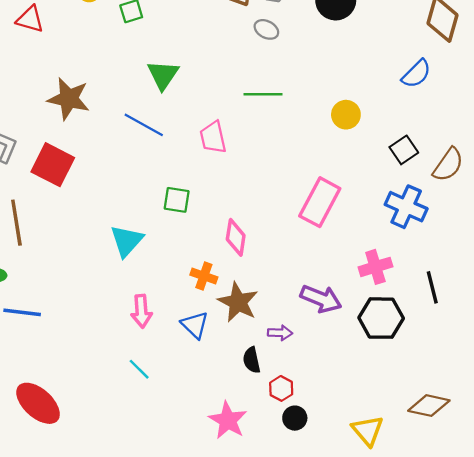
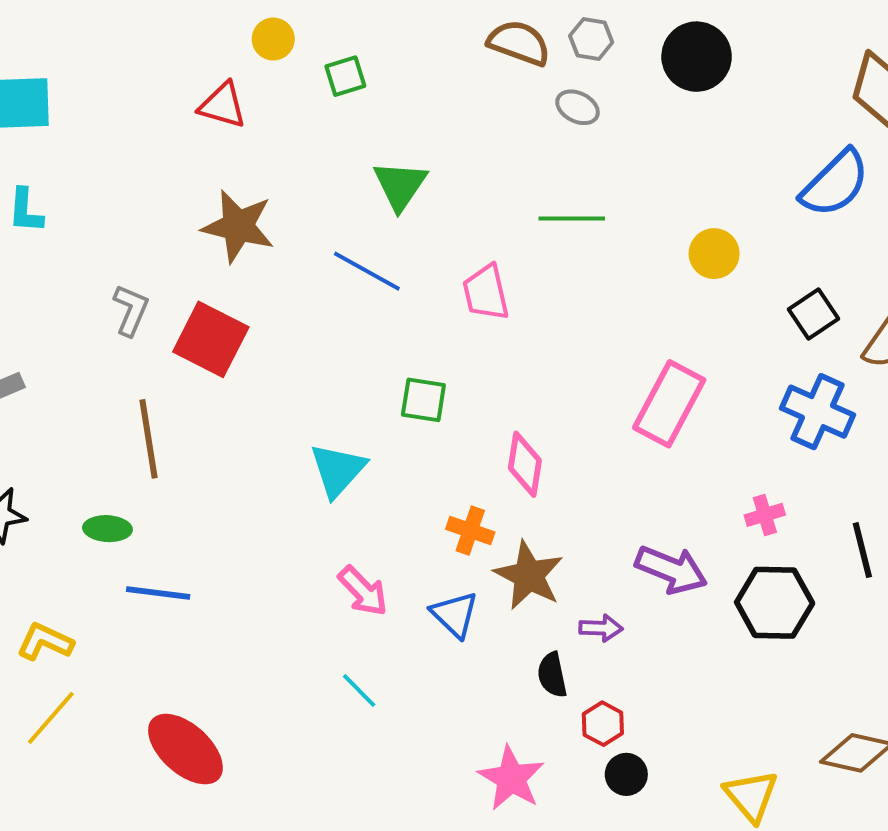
red triangle: (30, 19) -> (223, 105), moved
blue semicircle: (416, 74) -> (835, 183), size x1.4
pink cross: (375, 267) -> (765, 515), size x0.7
pink arrow: (141, 311) -> (363, 591), turned -40

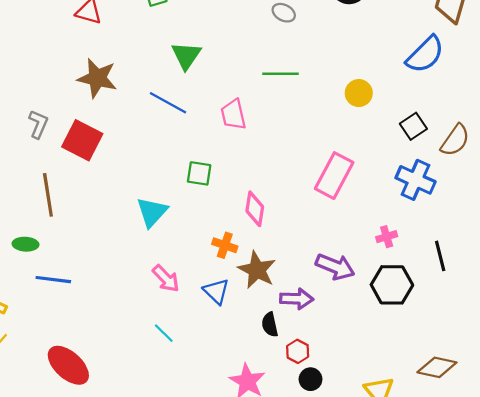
purple arrow: (601, 628) -> (297, 299), size x1.4

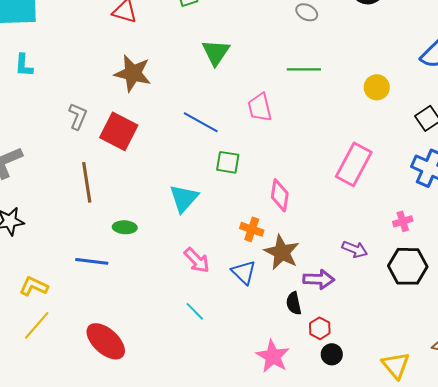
blue line: (168, 103) -> (201, 122), moved
green ellipse: (25, 244) -> (125, 227), moved
purple arrow: (335, 267) -> (355, 249), size x0.7

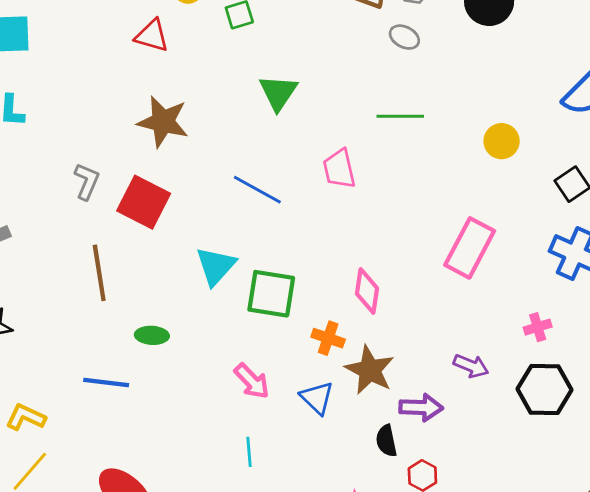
green square: (228, 162) -> (271, 294), moved, size x1.5
cyan triangle: (184, 198) -> (216, 266), moved
cyan line: (195, 311) -> (249, 452), turned 40

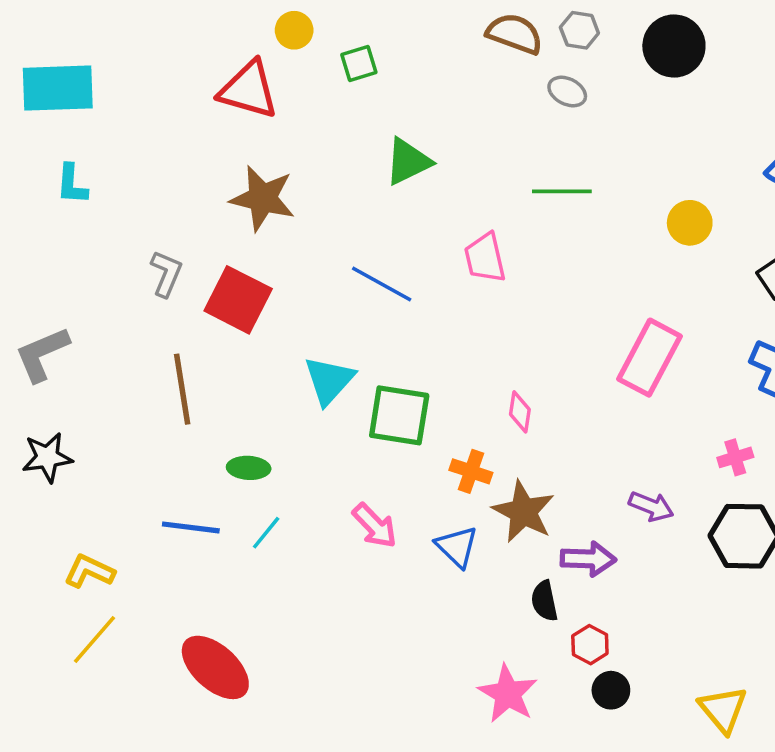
red triangle: (152, 36) -> (249, 90), size x1.4
green triangle: (278, 93) -> (408, 162), turned 30
pink diamond: (367, 291) -> (520, 412), size x0.7
cyan line: (249, 452) -> (266, 533), moved, turned 44

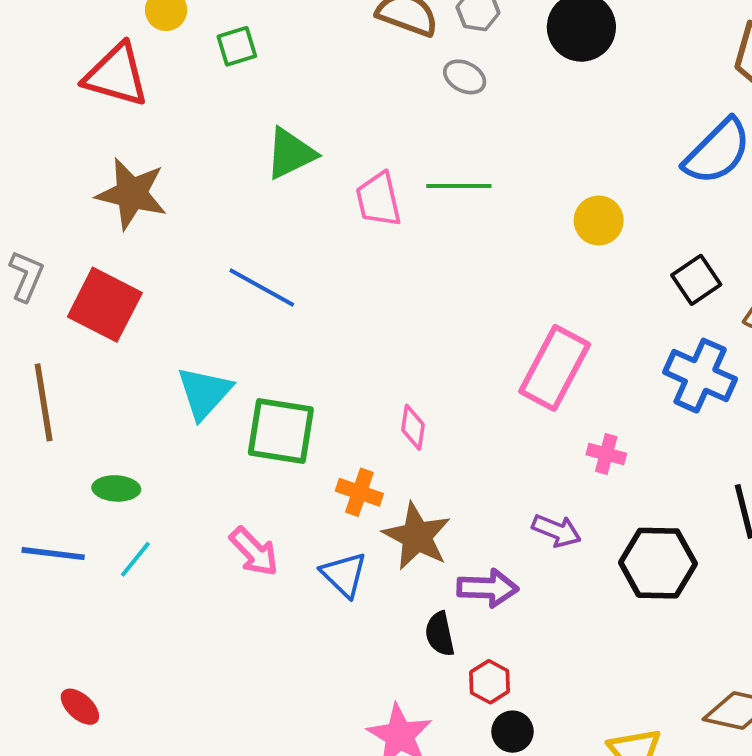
pink trapezoid: (485, 258) -> (379, 199), moved
pink cross: (735, 457) -> (606, 454), moved, turned 32
red ellipse: (215, 667) -> (80, 707), size x0.5

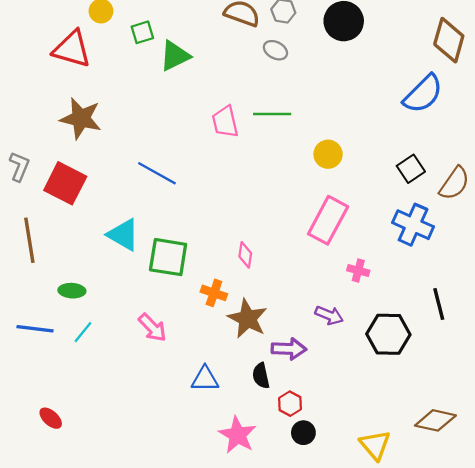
green triangle: (290, 153) -> (175, 56), moved
yellow circle: (599, 220) -> (328, 154), moved
cyan triangle: (204, 393) -> (123, 235), turned -42
blue triangle: (344, 575) -> (205, 379), moved, turned -44

